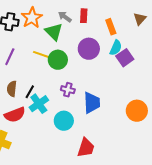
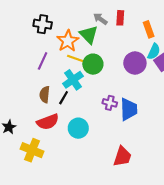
orange star: (32, 18) -> (68, 41), moved
purple circle: (89, 49) -> (135, 63), moved
purple cross: (68, 90) -> (110, 103), moved
cyan cross: (39, 104) -> (73, 80), moved
cyan circle: (64, 121) -> (78, 128), moved

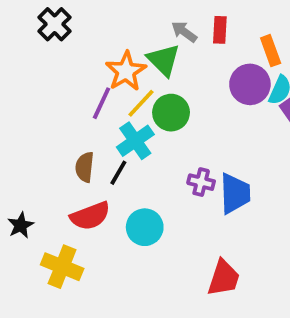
black cross: (43, 24) -> (55, 24), moved, turned 36
yellow line: (76, 59) -> (141, 103), turned -66
purple line: (43, 61) -> (101, 103), moved
purple circle: (135, 63) -> (250, 84), moved

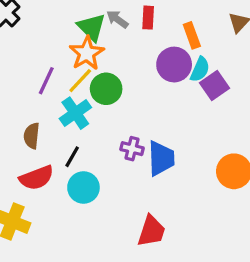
green triangle: (163, 60) -> (92, 27), moved
orange star: (126, 71) -> (87, 53), moved
black line: (118, 173) -> (72, 157), moved

